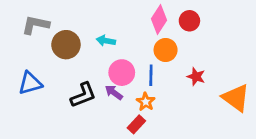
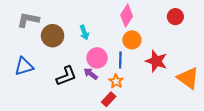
red circle: (189, 21) -> (175, 17), moved
cyan arrow: (106, 41) -> (84, 33), turned -120
red star: (196, 77) -> (156, 61), size x1.5

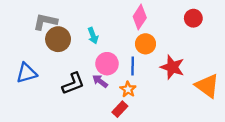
gray L-shape: (28, 20) -> (45, 22), moved

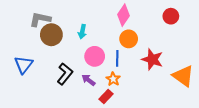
cyan arrow: (93, 36) -> (82, 32), turned 32
blue triangle: (27, 73) -> (24, 65), turned -36
purple arrow: (100, 81) -> (88, 80), moved
black L-shape: (73, 83) -> (65, 74), turned -30

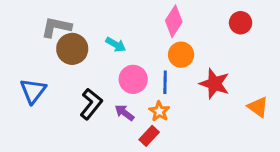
cyan arrow: (82, 32) -> (116, 44), turned -72
orange triangle: (183, 76) -> (258, 107), size x0.7

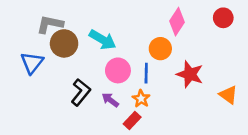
pink diamond: (174, 21) -> (177, 22), moved
red circle: (241, 23) -> (223, 18), moved
cyan arrow: (116, 44) -> (103, 40), size x1.5
blue triangle: (33, 91) -> (32, 63), moved

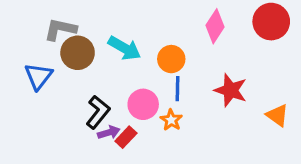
red circle: (223, 18) -> (271, 22), size x1.5
orange circle: (160, 49) -> (171, 59), moved
pink circle: (118, 70) -> (143, 104), moved
purple arrow: (110, 100) -> (109, 132), moved, turned 126
red rectangle: (132, 121) -> (126, 137), moved

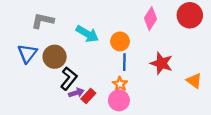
brown circle: (78, 53) -> (55, 57), moved
pink circle: (143, 104) -> (119, 100), moved

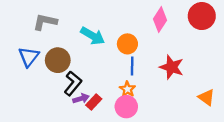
orange triangle: (194, 81) -> (206, 97), moved

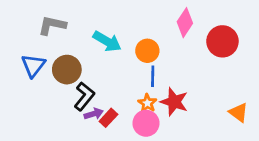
red circle: (202, 16) -> (222, 41), moved
red star: (172, 67) -> (174, 102), moved

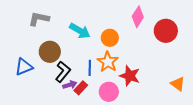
blue triangle: (33, 66) -> (24, 67), moved, turned 30
blue line: (153, 76) -> (90, 68), moved
orange star: (147, 103) -> (108, 62), moved, size x1.5

